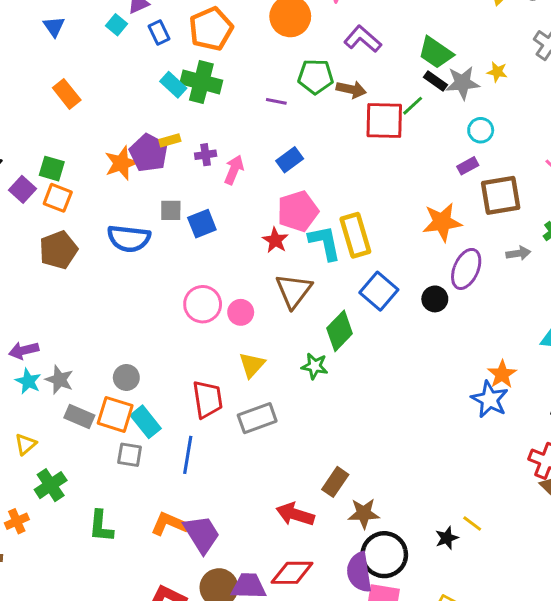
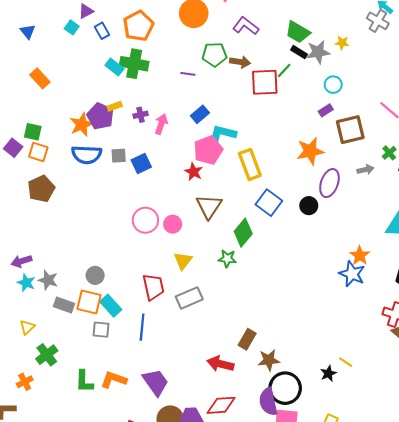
blue semicircle: (129, 238) -> (87, 155), moved
cyan L-shape: (325, 243) -> (222, 134), moved, turned -60
orange L-shape: (169, 524) -> (114, 380), moved

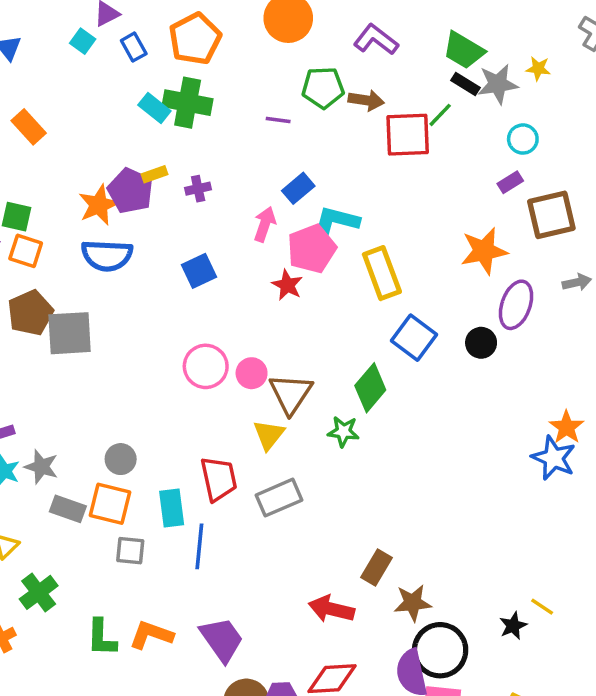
pink arrow: (161, 124) -> (265, 224), moved
gray square: (119, 156) -> (70, 333), moved, size x1.8
brown triangle: (209, 206) -> (291, 394), moved
cyan rectangle: (111, 306) -> (172, 508), moved, turned 35

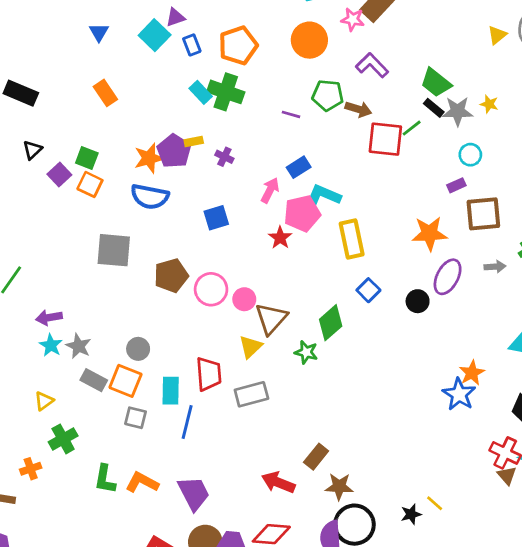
cyan square: (83, 41) -> (155, 35), size x1.6
purple cross: (198, 189) -> (224, 157), turned 30
brown pentagon: (30, 313) -> (171, 275), moved
blue square: (414, 338) -> (368, 290), size x0.7

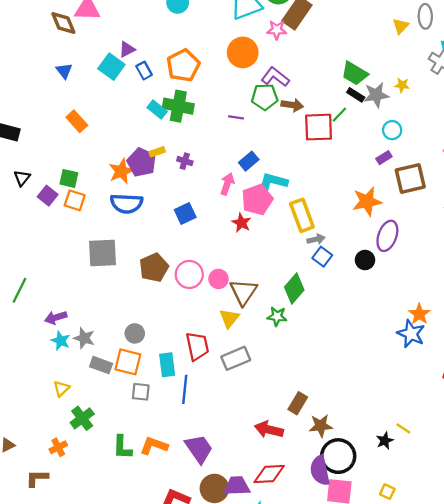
purple L-shape: (372, 65) -> (275, 77), moved
gray arrow: (495, 267) -> (316, 239), moved

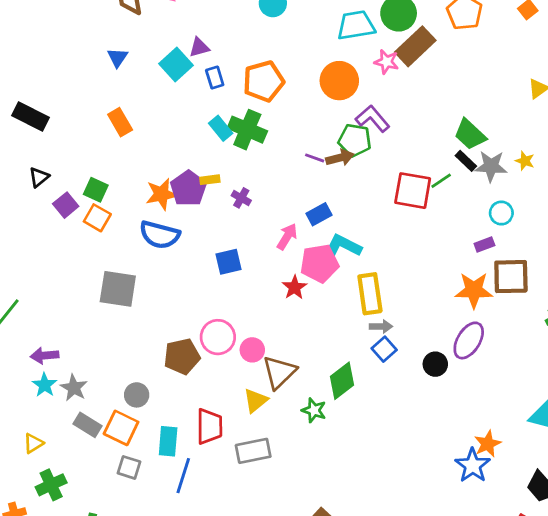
brown arrow: (292, 105) -> (340, 158), moved, turned -35
orange star: (367, 201) -> (474, 290), moved
brown pentagon: (154, 268) -> (182, 356), moved

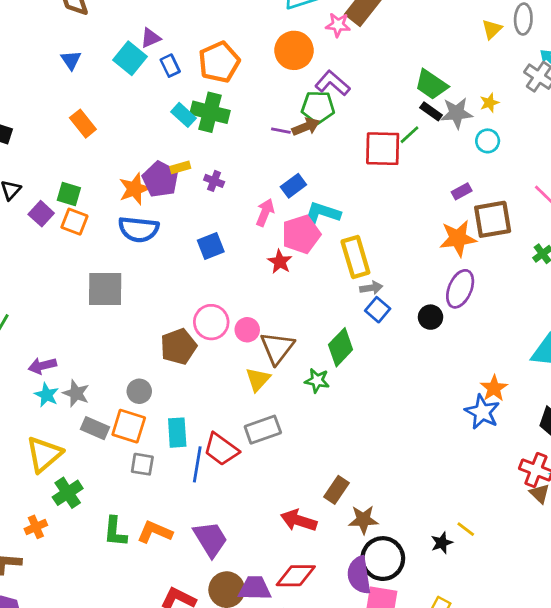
yellow star: (525, 161) -> (489, 103), turned -30
cyan circle: (501, 213) -> (488, 141), moved
red trapezoid: (209, 426) -> (221, 449), moved, turned 135
yellow triangle: (33, 443) -> (44, 454), size x1.8

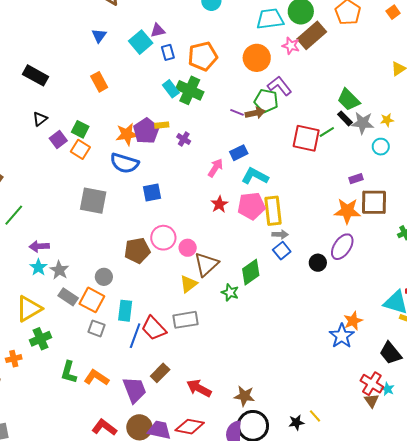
pink pentagon: (301, 234) -> (251, 206), moved
blue square: (211, 246) -> (152, 193), moved
brown rectangle: (336, 490) -> (160, 373), moved

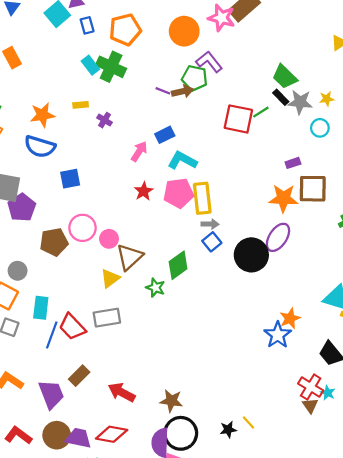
pink star: (291, 46) -> (221, 18), size x1.4
purple pentagon: (146, 131) -> (22, 208), moved
black circle: (318, 263) -> (251, 255), size x1.8

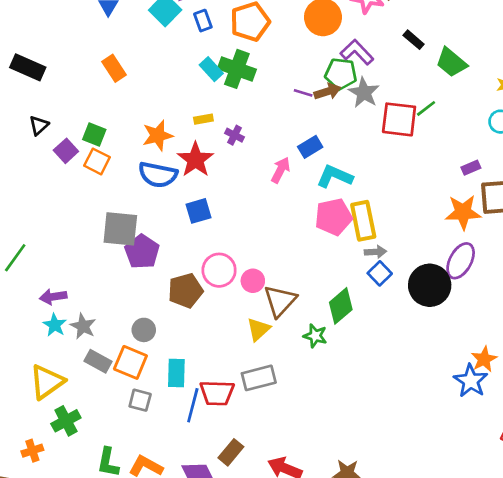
black rectangle: (281, 97) -> (414, 40), moved
gray star: (300, 102) -> (364, 93), moved, turned 30
red star: (144, 191) -> (196, 160), moved, size x1.5
red trapezoid: (72, 327) -> (217, 393), turned -40

